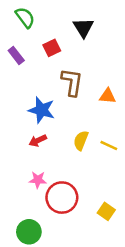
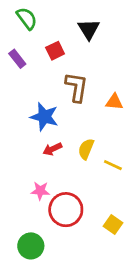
red arrow: (38, 140) -> (52, 149), moved
yellow line: (109, 146) -> (113, 165), moved

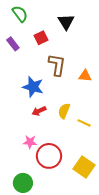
yellow square: (113, 224) -> (84, 167), size x1.5

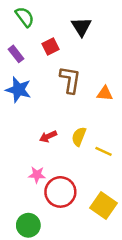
blue star: (33, 87) -> (18, 90), moved

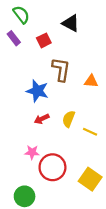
black triangle: (81, 27) -> (71, 23), turned -30
purple rectangle: (16, 54) -> (14, 38), moved
blue star: (18, 90) -> (37, 91), moved

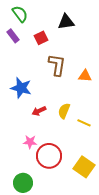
black triangle: (71, 23) -> (66, 22), turned -36
blue star: (37, 91) -> (21, 88), moved

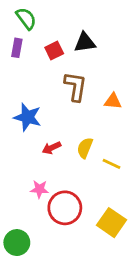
black triangle: (66, 22) -> (85, 42), moved
purple rectangle: (13, 36) -> (17, 48), turned 48
green circle: (23, 183) -> (17, 243), moved

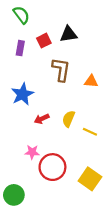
purple rectangle: (17, 48) -> (20, 48), moved
blue star: (27, 117) -> (22, 94), turned 30

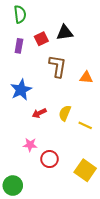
green semicircle: (21, 15) -> (20, 14), turned 30
red circle: (52, 167) -> (49, 159), size x0.7

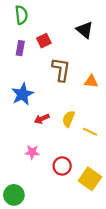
black triangle: (65, 33) -> (85, 30), moved, turned 48
red circle: (49, 159) -> (62, 166), moved

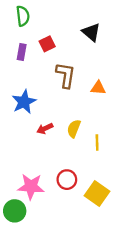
yellow line: (90, 132) -> (97, 142), turned 64
pink star: (32, 152) -> (31, 187), moved, size x1.6

